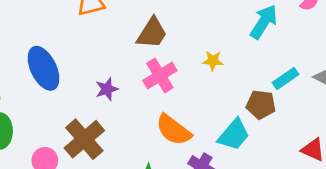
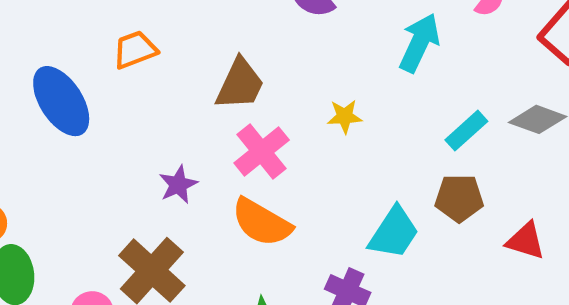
blue ellipse: (44, 68) -> (61, 101), moved
brown pentagon: (261, 105) -> (459, 198), moved
orange semicircle: (174, 130) -> (262, 222), moved

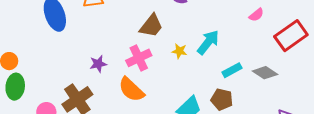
cyan arrow: (419, 43) -> (208, 42), moved
brown trapezoid: (240, 84) -> (151, 26), moved

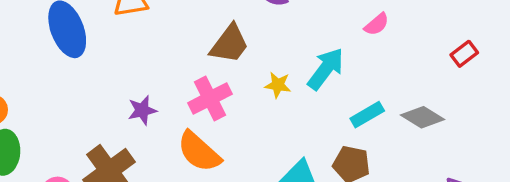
pink semicircle: (256, 15) -> (377, 24), moved
red rectangle: (291, 36) -> (464, 54), size x0.5

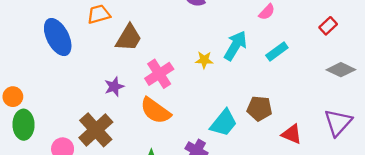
brown trapezoid: (229, 44) -> (129, 38), moved
cyan rectangle: (367, 115) -> (277, 51), moved
gray diamond: (422, 117) -> (341, 70), moved

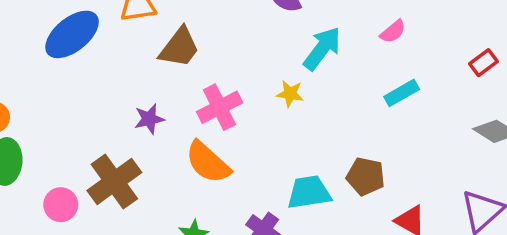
blue ellipse: (58, 37) -> (72, 34), turned 72
cyan arrow: (235, 46) -> (322, 48), moved
cyan trapezoid: (224, 123) -> (309, 192), turned -144

